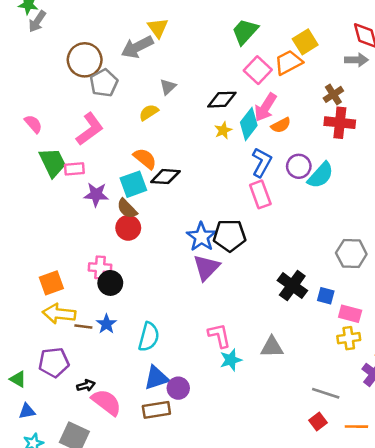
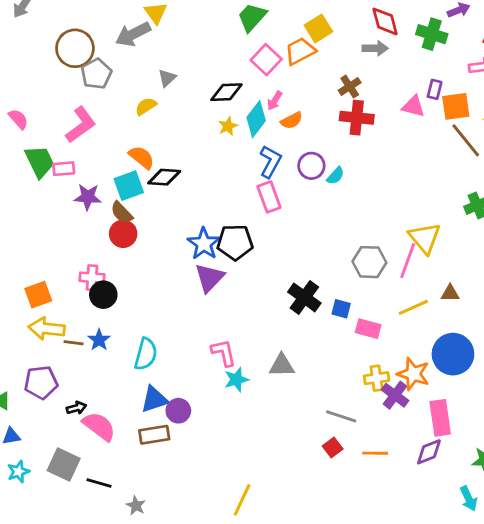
pink arrow: (265, 107) -> (275, 101), size x0.6
cyan semicircle: (321, 175) -> (335, 176), size x0.6
yellow cross: (349, 338) -> (377, 378), moved

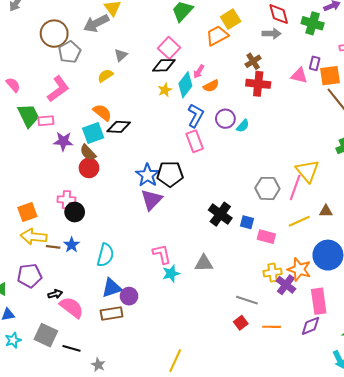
pink square: (266, 60) -> (169, 48), moved

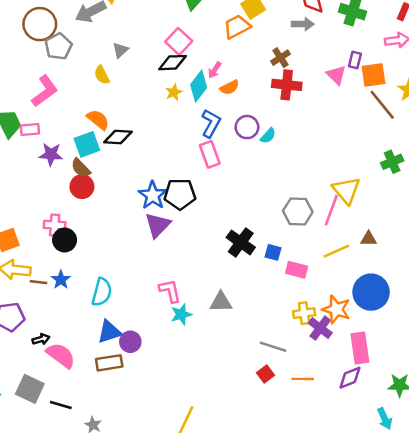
yellow semicircle: (105, 76) -> (102, 75), turned -84
pink triangle: (299, 76) -> (336, 75), turned 30

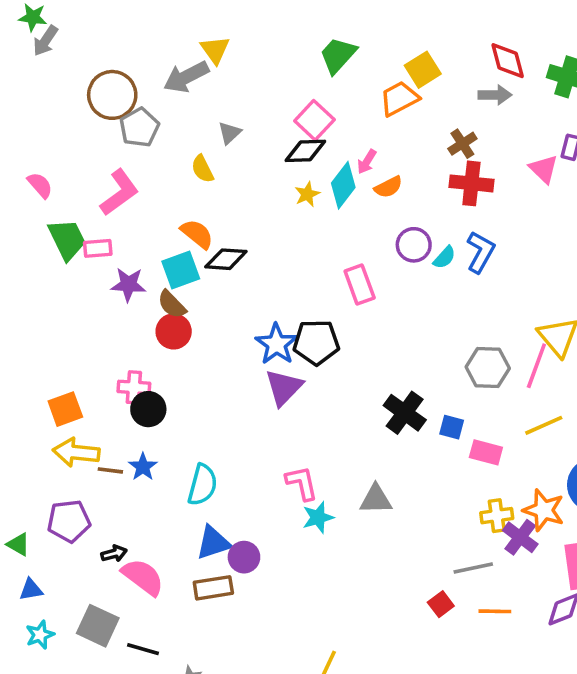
blue L-shape: (211, 123) -> (481, 252), moved
gray line: (273, 347) -> (473, 568), moved, turned -30

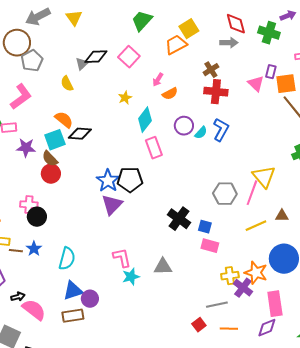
gray arrow: (186, 77) -> (38, 17), moved
black diamond: (305, 151) -> (96, 57), moved
cyan diamond: (343, 185) -> (145, 120), moved
pink rectangle: (486, 452) -> (210, 246), moved

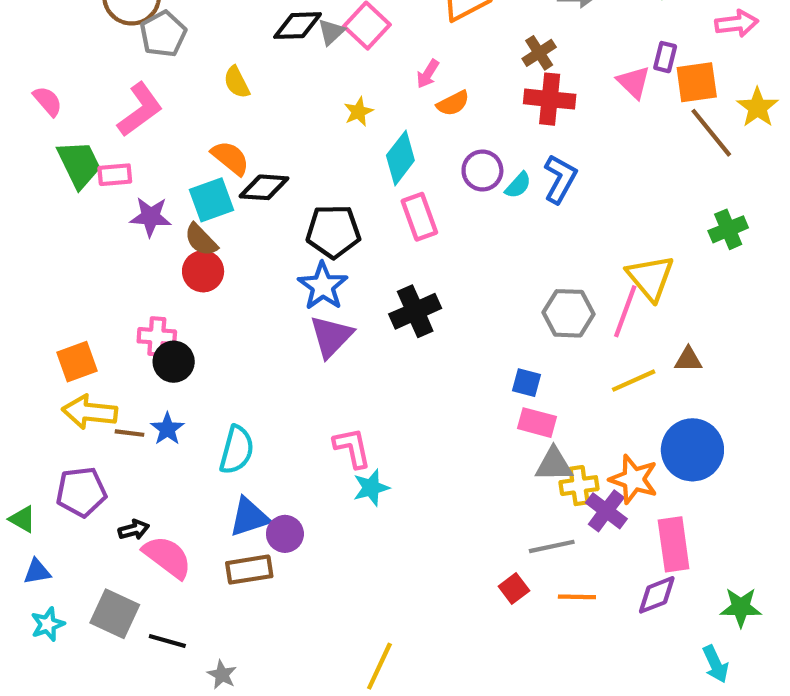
gray triangle: (82, 64) -> (331, 32), moved
black pentagon: (130, 180) -> (333, 231), moved
black cross: (179, 219) -> (415, 311), moved, turned 30
gray triangle: (163, 267) -> (554, 465), moved

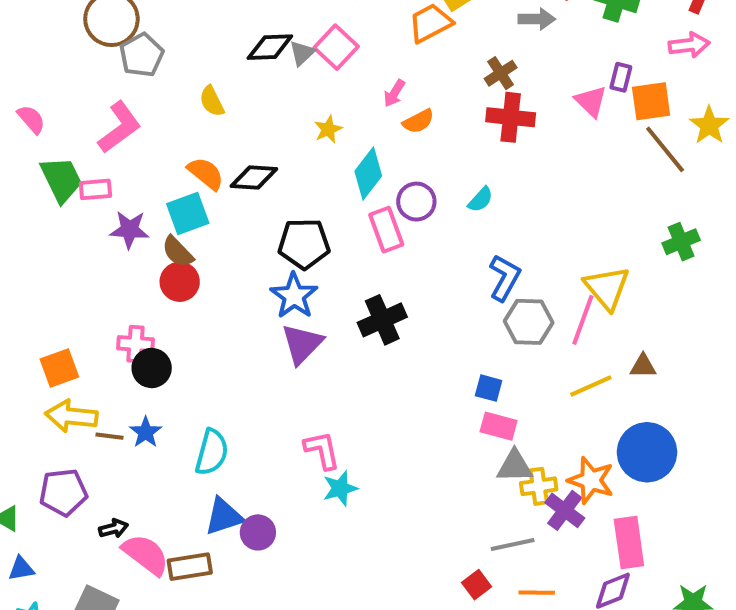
purple circle: (482, 170) -> (416, 202), moved
blue L-shape: (560, 179) -> (505, 278), moved
black diamond: (264, 187) -> (254, 177), moved
brown rectangle: (249, 570) -> (190, 567), moved

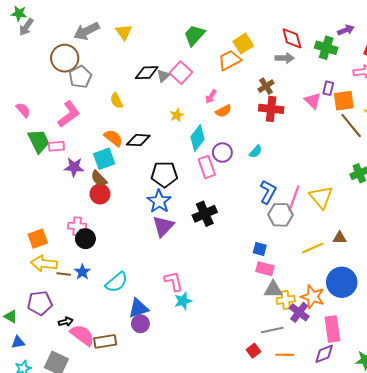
pink line: (583, 320) -> (294, 198), moved
cyan semicircle: (212, 452) -> (117, 282), turned 35
blue triangle: (224, 516) -> (138, 308), moved

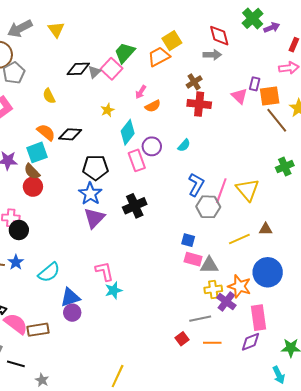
green trapezoid: (194, 35) -> (125, 53), moved
green cross: (326, 48) -> (253, 18), moved, turned 30
gray triangle: (273, 289) -> (209, 265), moved

